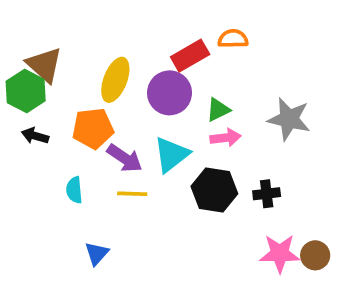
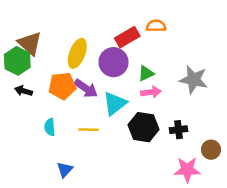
purple arrow: (125, 158) -> (86, 88), moved
brown circle: (315, 255) -> (211, 150), moved

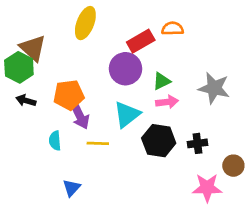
yellow ellipse: (77, 53) -> (85, 23), moved
purple arrow: (86, 88) -> (80, 116), moved, turned 30

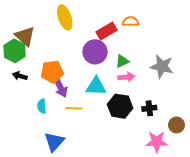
yellow ellipse: (85, 23) -> (65, 17), turned -40
cyan triangle: (127, 114) -> (96, 86), turned 40
blue triangle: (72, 188) -> (54, 142), size x1.5

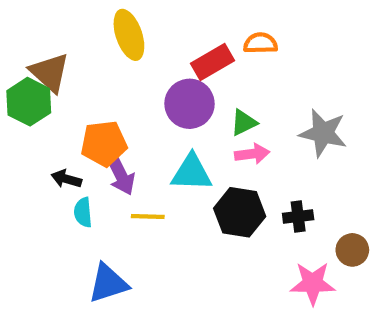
black arrow: (20, 76) -> (66, 179), moved
blue triangle: (54, 142) -> (108, 283), turned 30

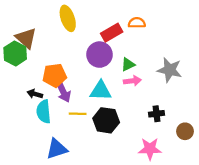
cyan semicircle: (83, 212) -> (44, 112), size x1.5
black hexagon: (240, 212) -> (106, 120), moved
pink star: (313, 283) -> (150, 149), moved

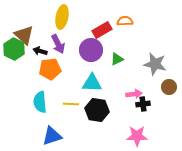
yellow ellipse: (68, 18) -> (62, 17), turned 30
pink arrow: (132, 81) -> (134, 94), moved
purple arrow: (63, 92) -> (58, 44), moved
black arrow: (35, 94) -> (40, 51), moved
brown circle: (185, 131) -> (169, 87), moved

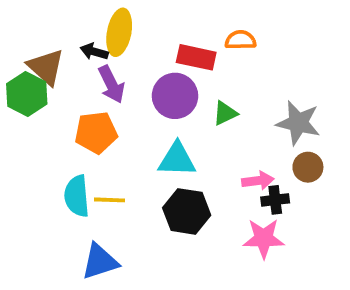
red rectangle: (102, 30) -> (196, 57), turned 42
black arrow: (40, 51) -> (94, 52), moved
brown circle: (169, 87) -> (308, 167), moved
yellow line: (71, 104) -> (110, 200), moved
pink star: (137, 136) -> (264, 238), moved

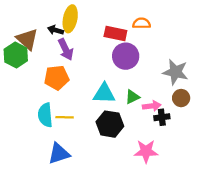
purple circle: (175, 96) -> (126, 56), moved
green triangle: (225, 113) -> (132, 97), moved
pink star: (264, 238) -> (146, 151), moved

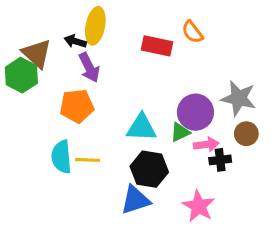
orange semicircle: (141, 23) -> (192, 32), turned -126
purple circle: (126, 56) -> (195, 112), moved
pink star: (146, 151) -> (199, 206), turned 30
blue triangle: (59, 153) -> (135, 200), moved

